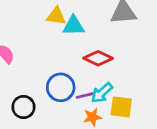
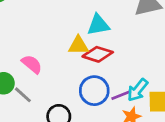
yellow triangle: (56, 16) -> (78, 46), moved
red diamond: (98, 58) -> (98, 54), moved

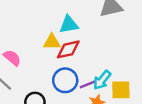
red diamond: (98, 54) -> (68, 49), turned -30

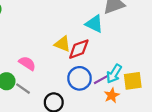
cyan triangle: (69, 25) -> (94, 24), moved, turned 42
yellow triangle: (52, 42) -> (62, 44), turned 30

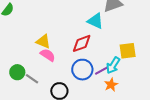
yellow triangle: (62, 44) -> (43, 41), moved
pink semicircle: (27, 63) -> (48, 55), moved
yellow square: (133, 81) -> (128, 51), moved

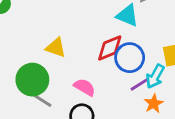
pink semicircle: (48, 55) -> (85, 87), moved
blue circle: (82, 70) -> (130, 58), moved
green circle: (17, 72) -> (32, 80), moved, size x1.5

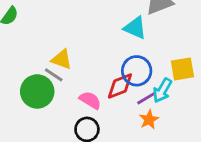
red diamond: (110, 48) -> (120, 86), moved
gray line: (43, 101) -> (54, 75), moved
orange star: (154, 104) -> (149, 120), moved

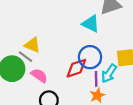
purple line: (146, 98) -> (96, 79), turned -64
pink semicircle: (90, 100) -> (39, 75), moved

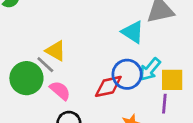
cyan arrow: (109, 73) -> (150, 69), moved
purple line: (96, 79) -> (164, 104), moved

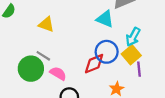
yellow triangle: (56, 51) -> (46, 24), moved
cyan arrow: (150, 69) -> (133, 37), moved
yellow square: (172, 80) -> (131, 55), moved, turned -30

